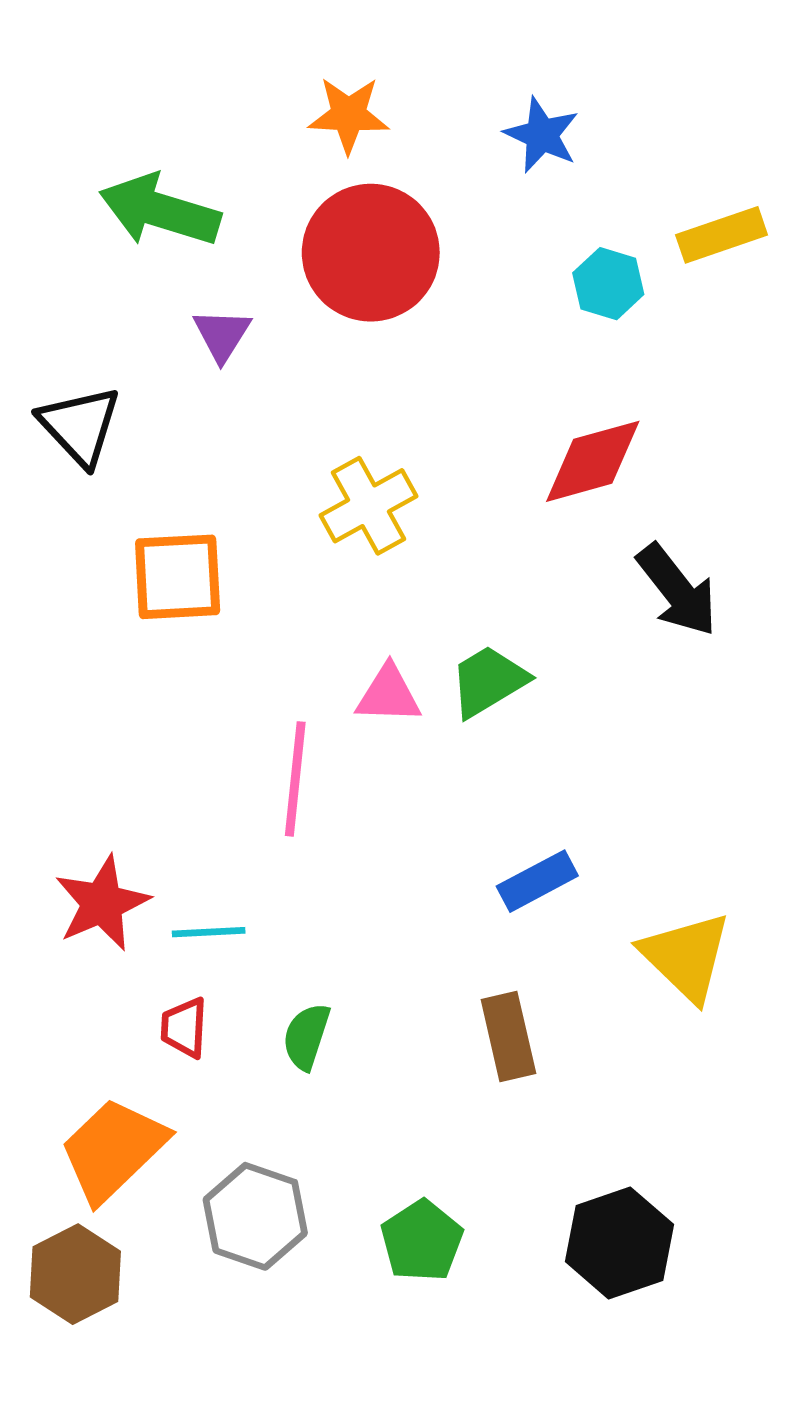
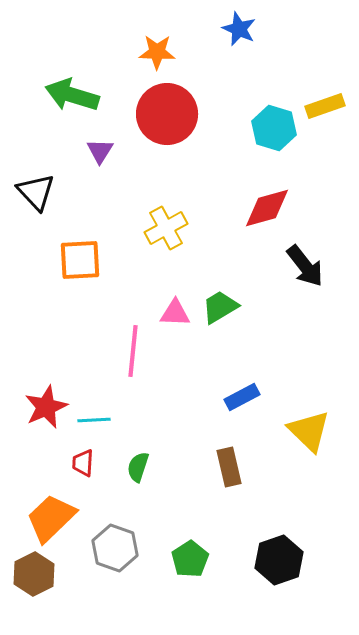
blue star: (542, 135) -> (239, 29), moved
cyan hexagon: (608, 284) -> (274, 128), size x1.4

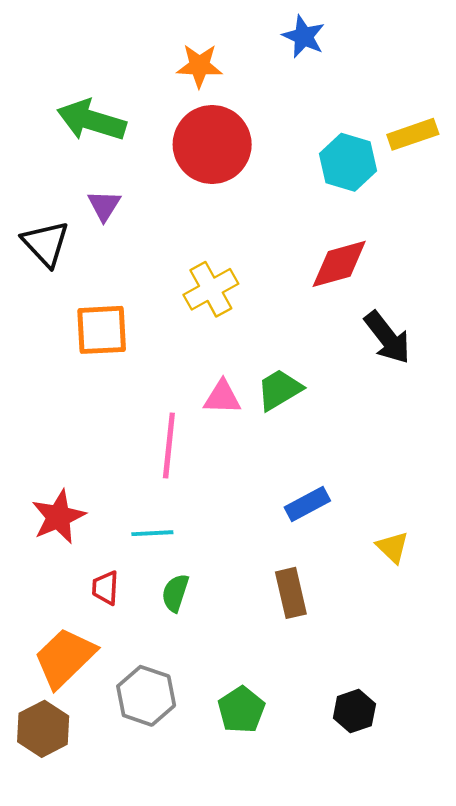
purple triangle: (100, 151) -> (104, 205), moved
cyan line: (94, 420) -> (152, 533), moved
yellow triangle: (309, 431) -> (393, 547), size x0.6
black hexagon: (279, 560) -> (354, 711), size x0.7

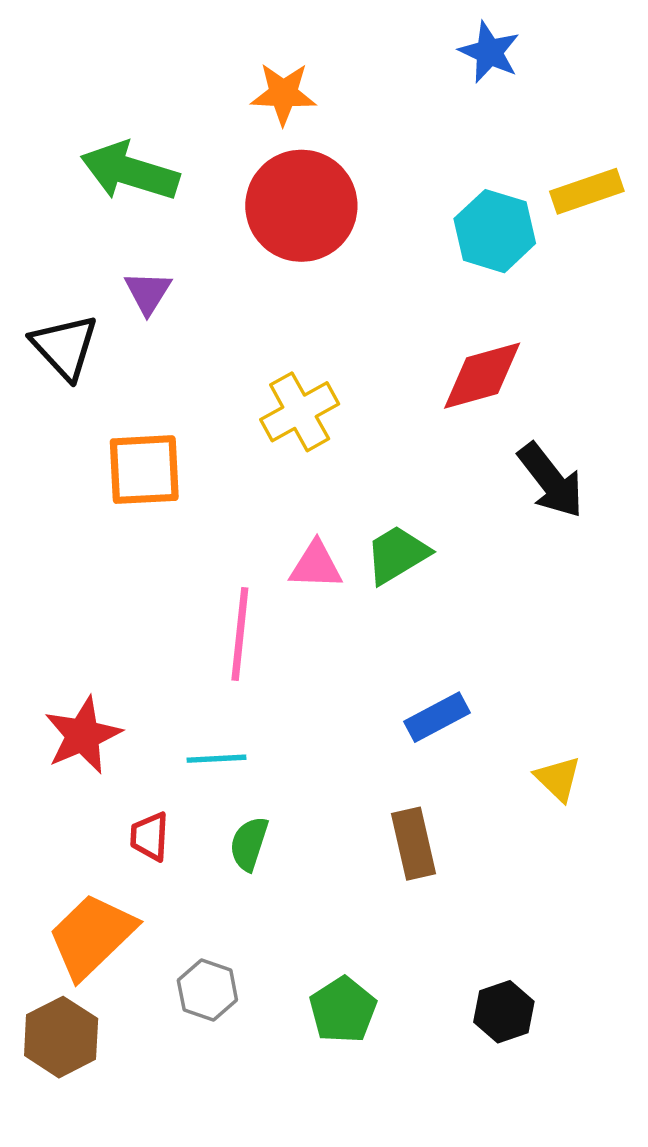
blue star: (304, 37) -> (489, 52), moved
gray hexagon: (146, 696) -> (207, 990), size x0.7

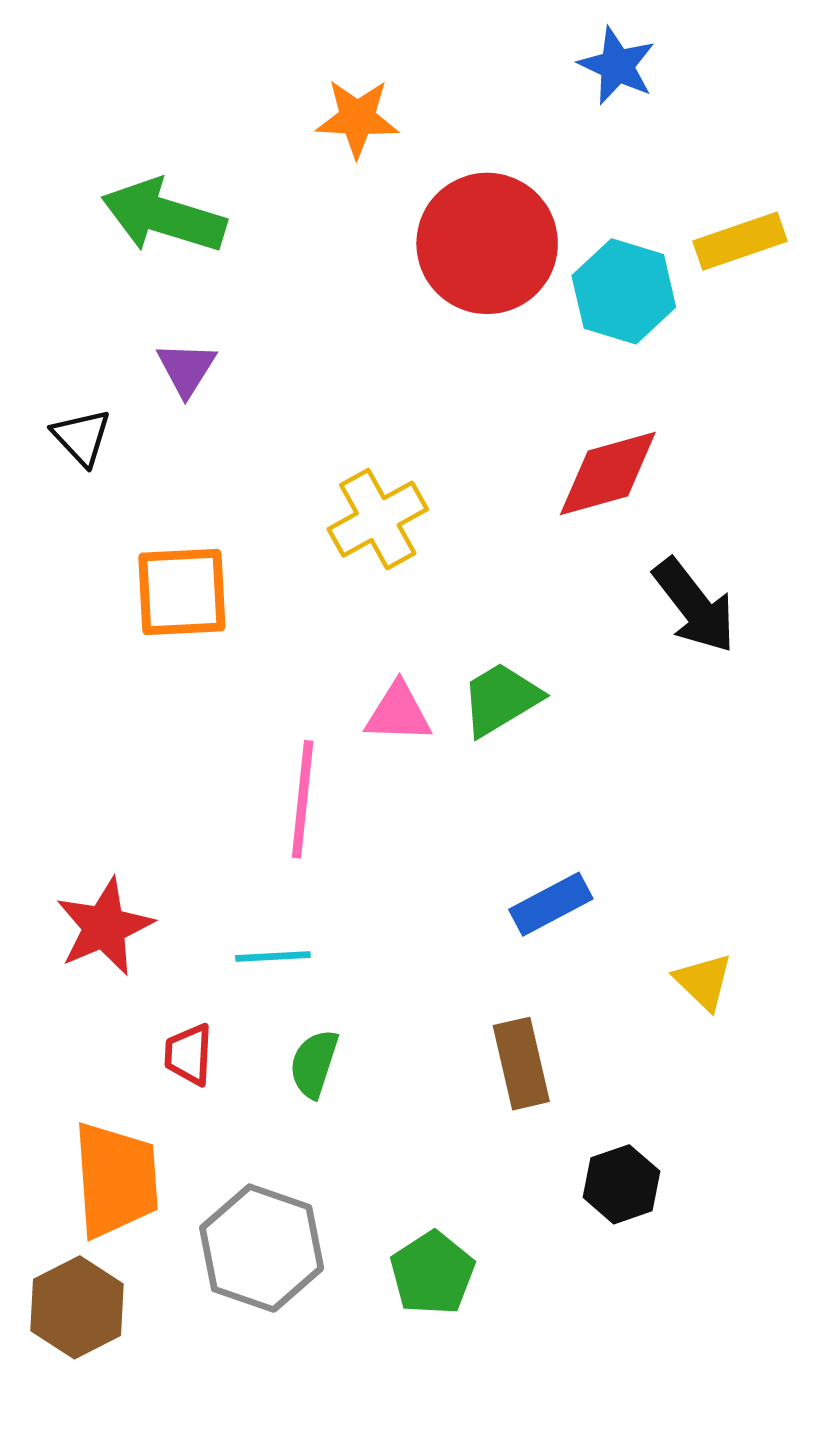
red circle: (301, 206) -> (487, 243), moved
black triangle: (65, 347) -> (82, 437), size x0.7
orange trapezoid: (92, 936) -> (116, 1180), turned 130
gray hexagon: (207, 990) -> (262, 1248), size x1.6
black hexagon: (504, 1012) -> (622, 1184), moved

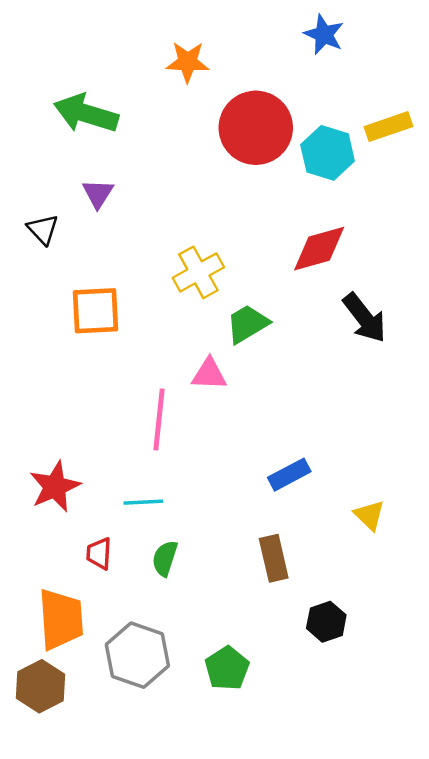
green trapezoid: (501, 699) -> (247, 324), moved

